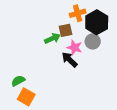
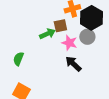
black arrow: (70, 60) -> (73, 64), moved
green semicircle: (18, 81) -> (18, 59), moved, turned -40

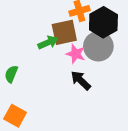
brown square: (60, 26) -> (64, 32), size x1.5
gray circle: (87, 37) -> (98, 46), size x1.5

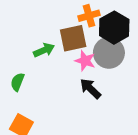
green arrow: (48, 42) -> (44, 50), moved

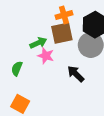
orange cross: (89, 16) -> (64, 15), moved
pink star: (85, 61) -> (46, 56), moved

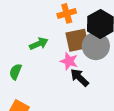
brown square: (62, 33) -> (77, 40), moved
pink star: (46, 56) -> (69, 61), moved

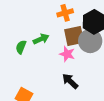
green semicircle: (15, 72) -> (21, 47), moved
black arrow: (80, 78) -> (70, 81), moved

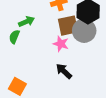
green arrow: (41, 39) -> (26, 22), moved

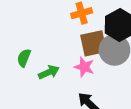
green arrow: (26, 22) -> (49, 72), moved

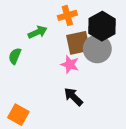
green arrow: (49, 72) -> (38, 32), moved

